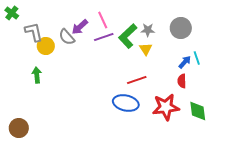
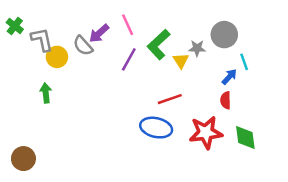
green cross: (12, 13) -> (15, 26), moved
gray star: (148, 30) -> (197, 48), moved
purple line: (104, 37) -> (129, 59), moved, turned -42
cyan line: (197, 58) -> (244, 62), moved

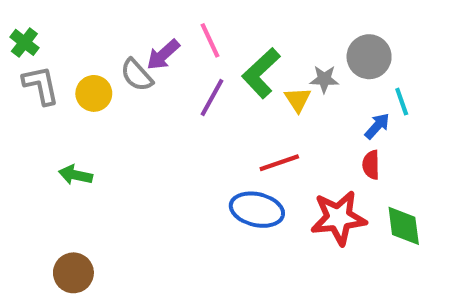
gray L-shape: (42, 40) -> (41, 85), moved
green arrow: (46, 93) -> (75, 175), moved, turned -72
brown circle: (23, 159) -> (73, 273), moved

